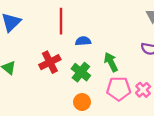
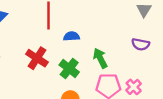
red cross: (50, 62) -> (37, 58), turned -30

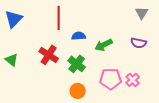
green arrow: (100, 58) -> (104, 45), moved, turned -90

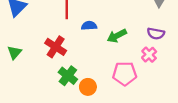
green triangle: (12, 60) -> (14, 52), turned 32
green cross: (77, 64) -> (68, 76), moved
pink cross: (133, 80) -> (149, 55), moved

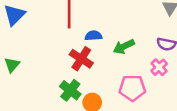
red cross: (56, 47) -> (81, 59), moved

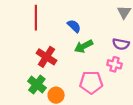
blue semicircle: (93, 36) -> (74, 26), moved, turned 48
pink cross: (159, 67) -> (114, 64), turned -32

